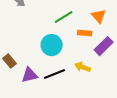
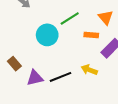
cyan circle: (52, 45) -> (47, 35), moved

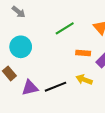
cyan circle: (47, 35) -> (21, 47), moved
orange rectangle: (91, 35) -> (83, 53), moved

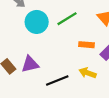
cyan circle: (21, 47) -> (37, 22), moved
purple triangle: (30, 88) -> (30, 64), moved

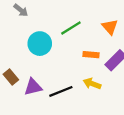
cyan circle: (37, 22) -> (40, 44), moved
purple triangle: (30, 64) -> (33, 87), moved

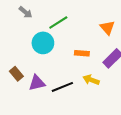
green line: (71, 28) -> (58, 23), moved
orange rectangle: (91, 55) -> (82, 53), moved

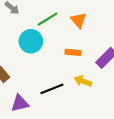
orange triangle: (107, 28) -> (78, 20), moved
purple triangle: (37, 83) -> (20, 103), moved

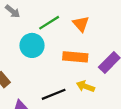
orange rectangle: (73, 52) -> (75, 57), size x1.5

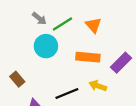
gray arrow: (13, 11) -> (39, 19), moved

